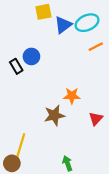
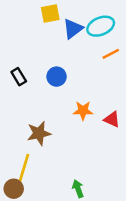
blue circle: (31, 56) -> (57, 77), moved
brown star: (54, 115) -> (39, 133), moved
red triangle: (96, 119) -> (112, 119), moved, turned -48

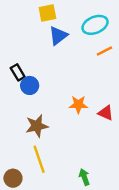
blue triangle: (73, 29) -> (58, 36), moved
blue circle: (57, 77) -> (30, 85), moved
yellow line: (24, 169) -> (39, 159), moved, turned -36
green arrow: (78, 189) -> (84, 177), moved

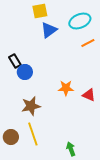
brown circle: (13, 178) -> (11, 137), moved

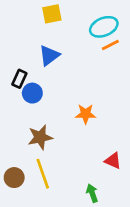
blue triangle: (49, 30) -> (49, 55), moved
orange line: (88, 43) -> (110, 45), moved
black rectangle: (15, 61) -> (19, 79), turned 56
red triangle: (89, 95) -> (113, 161), moved

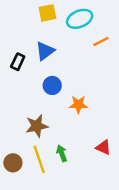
cyan ellipse: (104, 27) -> (80, 19), moved
black rectangle: (19, 79) -> (18, 62), moved
blue circle: (32, 93) -> (52, 85), moved
green arrow: (92, 193) -> (62, 153), moved

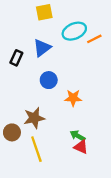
cyan ellipse: (80, 19) -> (74, 31), moved
red triangle: (103, 147) -> (81, 147), moved
green arrow: (62, 153) -> (78, 136), moved, turned -40
brown circle: (13, 163) -> (12, 132), moved

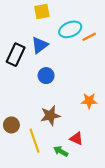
black rectangle: (16, 58) -> (16, 55), size x1.5
orange star: (73, 98) -> (89, 101), moved
brown star: (34, 118) -> (50, 116), moved
green arrow: (78, 136) -> (61, 151), moved

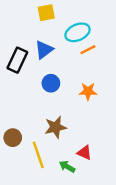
orange line: (89, 37) -> (88, 50), moved
orange star: (89, 101) -> (88, 91), moved

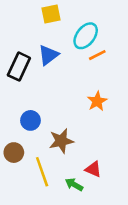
cyan ellipse: (78, 32) -> (86, 36), turned -30
blue circle: (51, 83) -> (30, 120), moved
orange star: (88, 91) -> (97, 101), turned -30

